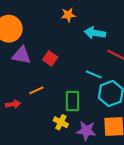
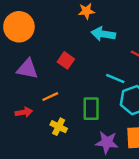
cyan arrow: (95, 33) -> (103, 34), moved
purple triangle: (21, 55) -> (27, 69), moved
yellow cross: (61, 122) -> (59, 127), moved

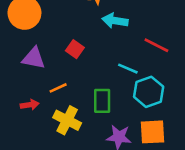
yellow cross: (59, 127) -> (67, 120), size x1.5

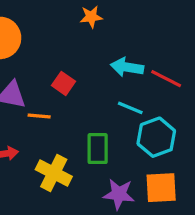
cyan arrow: (115, 21) -> (127, 67), moved
orange line: (58, 88) -> (39, 116), moved, turned 30

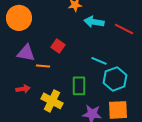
cyan arrow: (127, 67) -> (94, 22), moved
red line: (166, 79) -> (124, 29), moved

